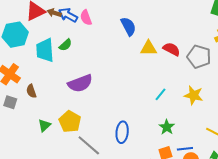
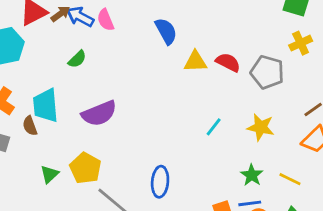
brown arrow: (54, 13) -> (60, 14), turned 128
cyan trapezoid: (45, 50) -> (46, 106), moved
green star: (167, 127) -> (252, 175), moved

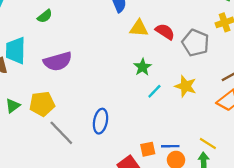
cyan line: (214, 127) -> (154, 91), moved
yellow pentagon: (85, 168) -> (42, 104), turned 30
green star: (252, 175) -> (143, 67), moved
yellow line: (290, 179) -> (208, 144), moved

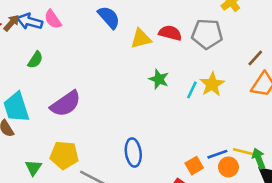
yellow star: (186, 86) -> (212, 84), turned -30
cyan line: (154, 91) -> (192, 90), moved
yellow pentagon: (42, 104) -> (64, 155), turned 30
yellow line: (208, 144) -> (243, 152), moved

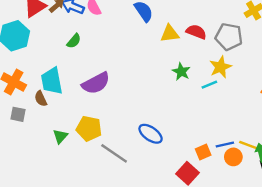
yellow star: (212, 84) -> (220, 67), moved
cyan line: (192, 90) -> (209, 85), turned 35
blue ellipse: (133, 153) -> (151, 134), turned -55

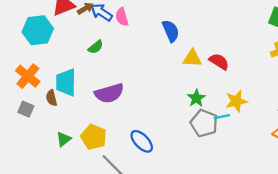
gray pentagon: (229, 37) -> (204, 123), moved
blue ellipse: (151, 134) -> (142, 141), moved

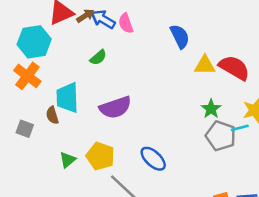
red semicircle: (219, 62) -> (234, 68), size x1.4
orange cross: (28, 76) -> (27, 76), moved

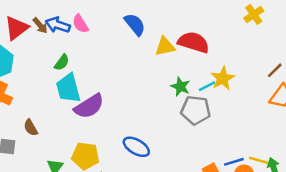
brown arrow: (85, 16) -> (40, 26), turned 96
cyan trapezoid: (67, 98) -> (68, 88), moved
cyan line: (240, 128) -> (207, 86), moved

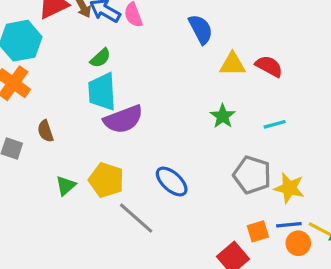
red semicircle: (194, 42) -> (269, 66), size x0.7
yellow star: (223, 78) -> (289, 188), moved, turned 30
green star: (180, 87) -> (223, 116), moved
gray pentagon: (196, 110) -> (252, 175), moved

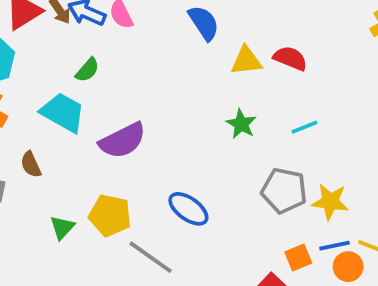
cyan trapezoid: (102, 92) -> (63, 112), moved, turned 129

